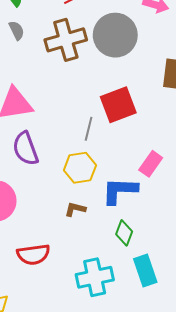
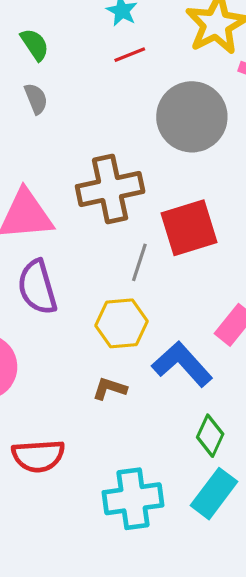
brown cross: (66, 40) -> (110, 189), moved
blue L-shape: (120, 191) -> (182, 364), turned 42
green diamond: (124, 233) -> (210, 436), moved
cyan rectangle: (145, 271) -> (214, 494), turned 52

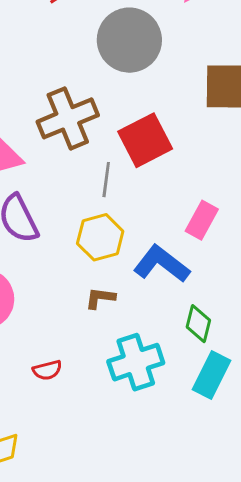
red semicircle: (38, 456) -> (47, 370), size x0.6
cyan cross: (133, 499) -> (136, 362), moved

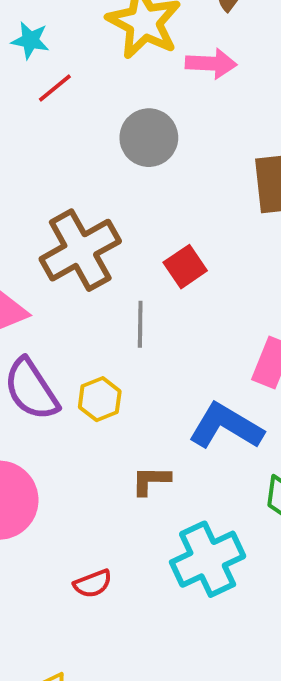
gray circle: (129, 40) -> (149, 138), size x0.7
red square: (145, 140) -> (185, 267), size x0.6
yellow hexagon: (100, 237) -> (100, 399), moved, size x0.7

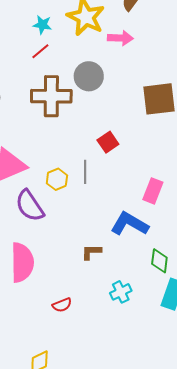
cyan star: (30, 40) -> (42, 25), moved
brown cross: (80, 250) -> (51, 96), moved, turned 30
yellow hexagon: (100, 399) -> (57, 179), moved
cyan cross: (208, 559) -> (121, 292), size x0.6

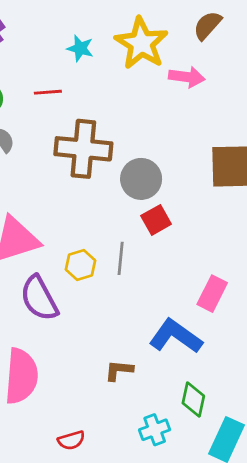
red line: (40, 51) -> (48, 92), moved, turned 30
gray circle: (89, 76) -> (141, 179), moved
green diamond: (159, 261) -> (193, 400), moved

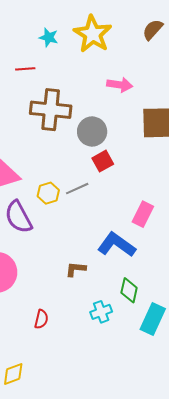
brown semicircle: (207, 25) -> (153, 30), moved
pink arrow: (187, 77) -> (120, 85), moved
gray line: (121, 258) -> (77, 189), turned 60
red semicircle: (71, 440) -> (41, 319), turned -60

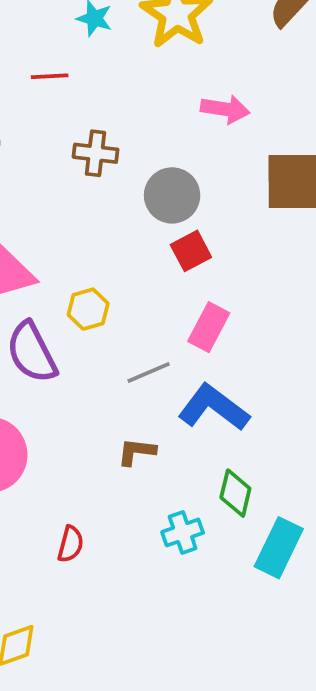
brown cross: (51, 110) -> (96, 153), size x0.6
gray line: (77, 189) -> (149, 373), moved
pink rectangle: (143, 214) -> (209, 327), moved

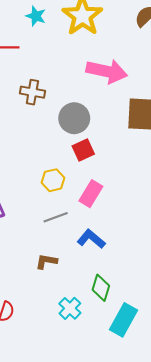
pink arrow: (225, 109) -> (107, 71), size x1.5
yellow hexagon: (88, 309) -> (53, 180), moved
blue L-shape: (214, 408) -> (91, 239), size x0.7
cyan cross: (183, 532) -> (70, 308), turned -30

